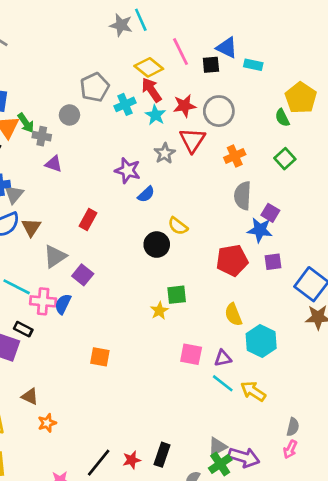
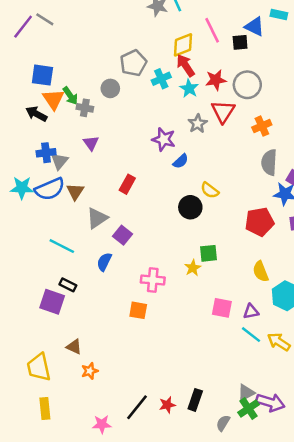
cyan rectangle: (253, 65) -> (279, 14), moved
yellow diamond: (149, 67) -> (183, 45), turned -60
purple triangle: (54, 164) -> (91, 143), moved, turned 35
pink cross: (43, 301) -> (153, 280), moved

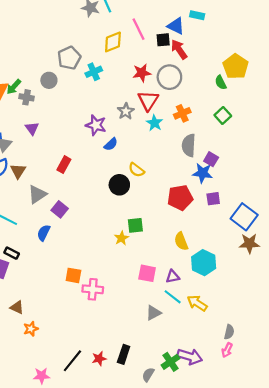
red arrow: (185, 65) -> (179, 49), moved
cyan star: (189, 88) -> (155, 123), moved
green arrow: (70, 96) -> (14, 87), turned 77
pink cross: (153, 280) -> (93, 289), moved
gray triangle: (246, 393) -> (153, 313), moved

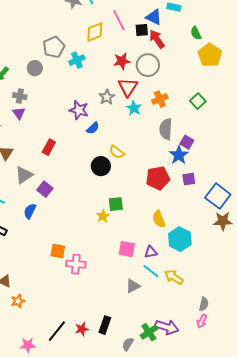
green semicircle: (221, 82) -> (196, 33), moved
gray cross: (27, 97) -> (20, 96), moved
blue star: (203, 173) -> (179, 155), turned 30

